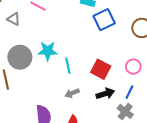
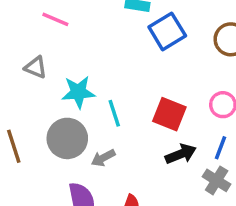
gray triangle: (14, 19) -> (36, 67), moved
gray circle: (20, 57) -> (67, 138), moved
gray arrow: (72, 93) -> (103, 158), moved

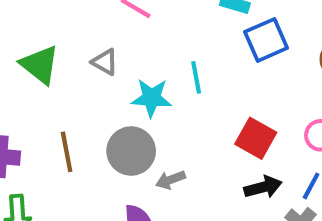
cyan line: (114, 113) -> (196, 77), moved

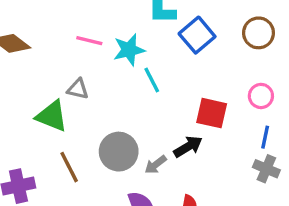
green triangle: (40, 65) -> (52, 116), moved
cyan star: (151, 98) -> (129, 50), moved
black arrow: (263, 187) -> (188, 147), moved

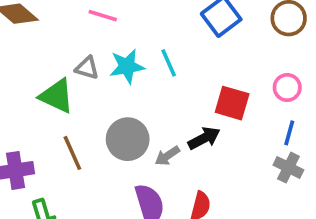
cyan star: (129, 50) -> (127, 66), moved

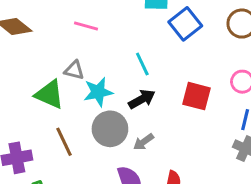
cyan star: (127, 66) -> (98, 92), moved
black arrow: (204, 138) -> (142, 99), moved

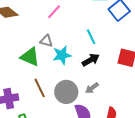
pink line: (86, 26) -> (54, 12), turned -63
gray circle: (110, 129) -> (66, 92), moved

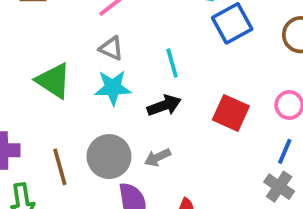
gray triangle: (46, 41) -> (111, 48), moved
brown line: (40, 88) -> (60, 167), moved

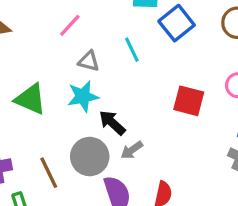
gray triangle: (111, 48) -> (89, 61), moved
cyan line: (172, 63) -> (132, 50), moved
black arrow: (164, 105) -> (112, 123), moved, turned -108

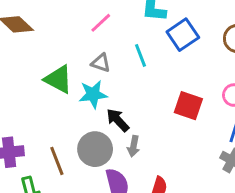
pink line: (70, 25) -> (101, 23), moved
green triangle: (30, 99) -> (58, 79), moved
gray arrow: (132, 150) -> (134, 146), turned -48

